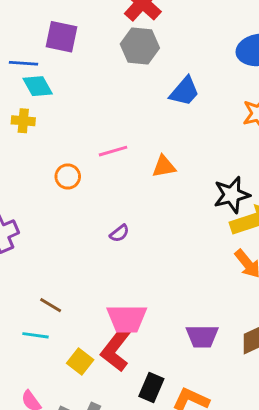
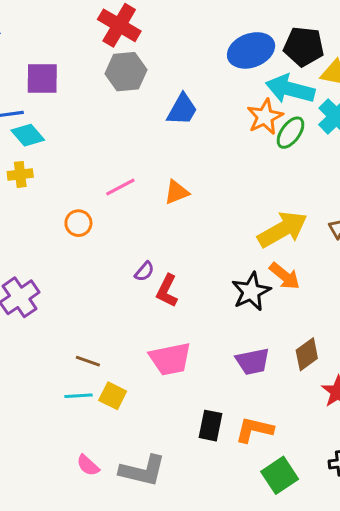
black star: (232, 195) -> (251, 291), moved
red L-shape: (116, 349) -> (167, 291), moved, size x0.7
yellow square: (80, 362) -> (113, 396), moved

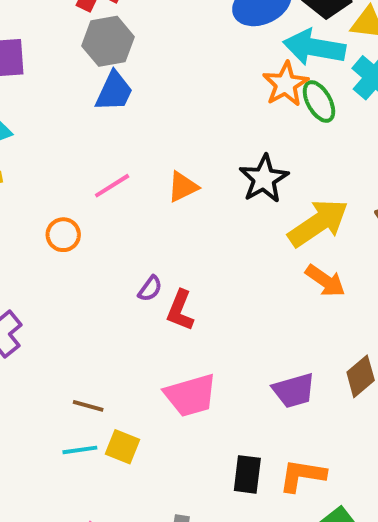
blue trapezoid: (182, 110) -> (114, 91), moved
green ellipse: (291, 133) -> (319, 102), turned -60
black star: (251, 291) -> (264, 179), moved

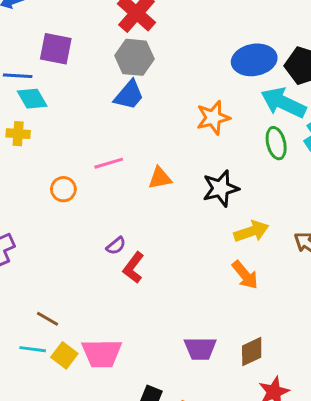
orange star: (286, 84) -> (213, 118), moved
yellow arrow: (318, 223) -> (251, 231), size x0.7
pink trapezoid: (191, 395) -> (102, 353), moved

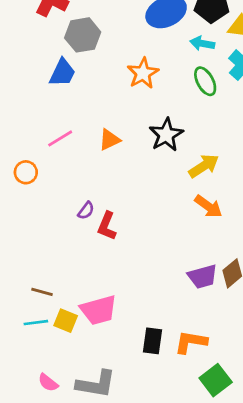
gray hexagon: (135, 57) -> (83, 35), moved
cyan arrow: (284, 103) -> (202, 43), size x0.6
purple trapezoid: (200, 348) -> (203, 277), moved

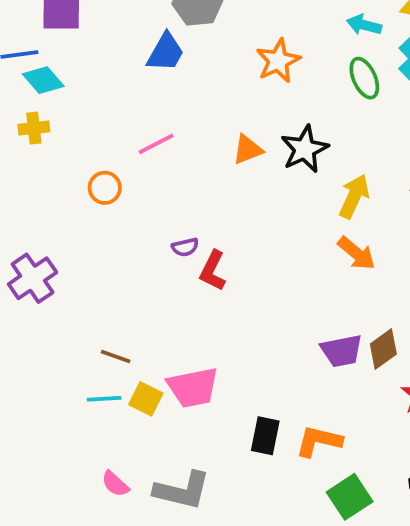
orange triangle: (109, 140) -> (248, 150), moved
yellow arrow: (204, 166) -> (354, 196), turned -36
purple semicircle: (86, 211) -> (185, 247), turned 36

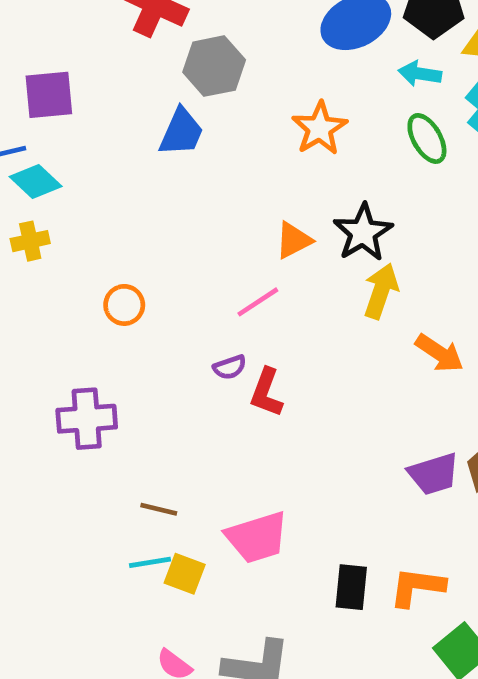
pink line: (156, 144) -> (258, 302), moved
yellow arrow: (354, 196) -> (381, 291), moved
purple cross: (33, 278) -> (87, 419), moved, turned 36
yellow square: (146, 399) -> (185, 574), moved

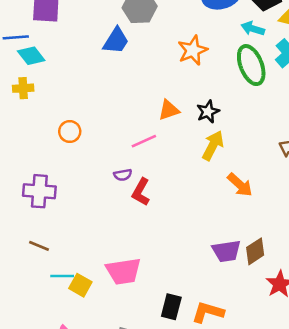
green ellipse: (427, 138) -> (251, 65), size x1.4
black star: (363, 233) -> (208, 112), size x0.7
brown line: (159, 509) -> (39, 246), moved

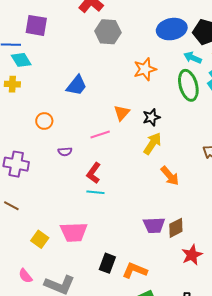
blue trapezoid: (116, 41) -> (77, 85), moved
orange triangle: (169, 110) -> (122, 113), turned -36
purple semicircle: (123, 175) -> (65, 152), moved
cyan line: (62, 276) -> (95, 192), moved

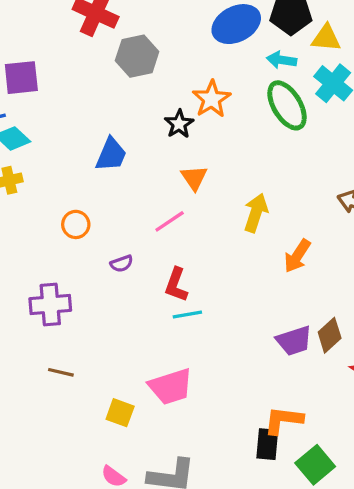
black star: (151, 117) -> (179, 124), moved
orange arrow: (170, 176) -> (297, 256), turned 90
black rectangle: (107, 263) -> (267, 444), moved

